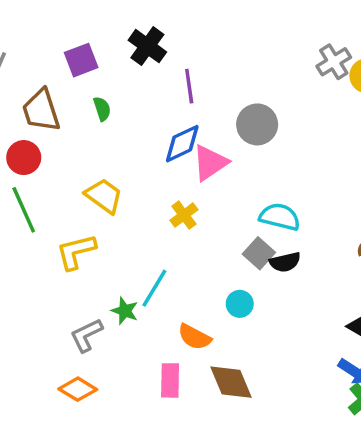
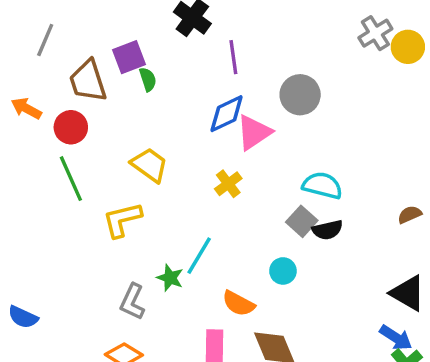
purple square: (81, 60) -> (129, 57), moved
gray L-shape: (86, 335) -> (132, 302), turned -39

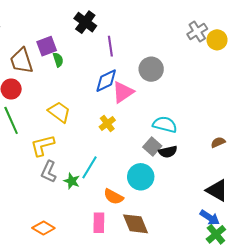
cyan circle: (283, 271) -> (141, 177), size x1.6
gray L-shape: (132, 302) -> (49, 172), moved

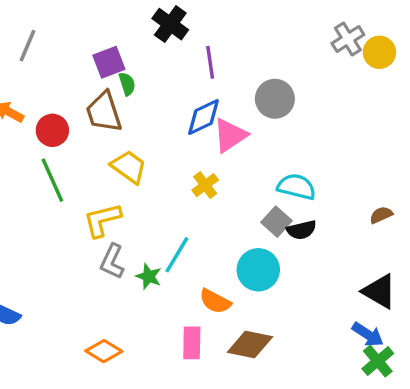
brown trapezoid: (22, 61) -> (104, 112), moved
brown diamond: (135, 224) -> (250, 344), turned -56

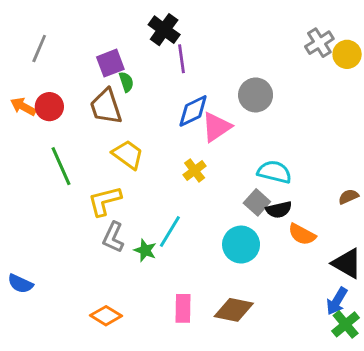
purple line: (210, 62) -> (181, 59), moved
red circle: (52, 130) -> (49, 107), moved
orange semicircle: (215, 301) -> (302, 234), moved
blue arrow: (368, 335) -> (337, 301), turned 88

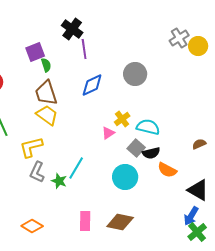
brown trapezoid: (106, 107) -> (46, 93), moved
pink triangle: (216, 127) -> (108, 133), moved, size x0.6
yellow cross: (195, 170) -> (122, 119), moved

